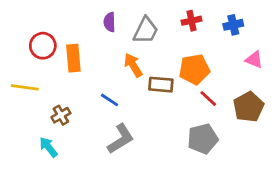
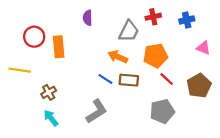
gray trapezoid: (146, 30) -> (129, 31), moved
orange arrow: (133, 65) -> (118, 57), moved, turned -36
brown rectangle: (161, 85) -> (129, 80), moved
blue line: (110, 100) -> (105, 79), moved
cyan arrow: (48, 147) -> (51, 118), moved

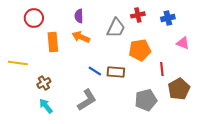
red circle: (34, 37) -> (34, 18), moved
orange arrow: (118, 57) -> (81, 37), moved
red line: (167, 79) -> (162, 69), moved, turned 40
brown pentagon: (199, 86) -> (179, 89), moved

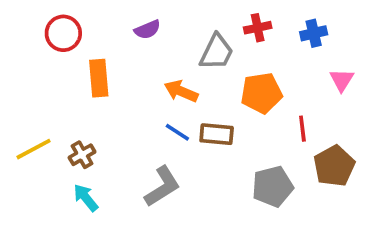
purple semicircle: (79, 16) -> (147, 30), turned -112
orange arrow: (81, 37) -> (181, 91), moved
pink triangle: (183, 43) -> (342, 80), turned 40
yellow line: (18, 63) -> (33, 149), moved, turned -36

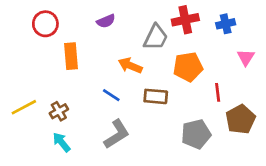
red cross: (258, 28) -> (185, 20), size x1.4
blue line: (177, 132) -> (111, 95), moved

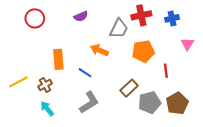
orange rectangle: (71, 56) -> (58, 59), moved
brown rectangle: (156, 96) -> (129, 88), moved, turned -48
brown pentagon: (240, 119) -> (177, 103), moved

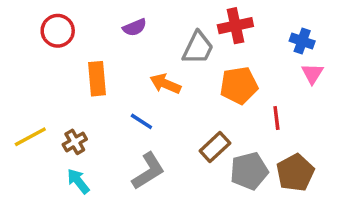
blue cross: (172, 18) -> (302, 41), moved, turned 32
orange rectangle: (58, 59) -> (97, 79), moved

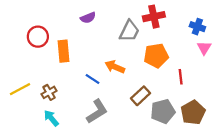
red circle: (58, 31) -> (38, 37), moved
orange arrow: (165, 84) -> (115, 67), moved

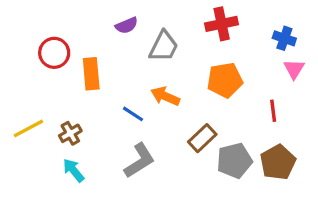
gray trapezoid: (129, 31) -> (164, 46), moved
red line: (181, 77) -> (273, 111), moved

